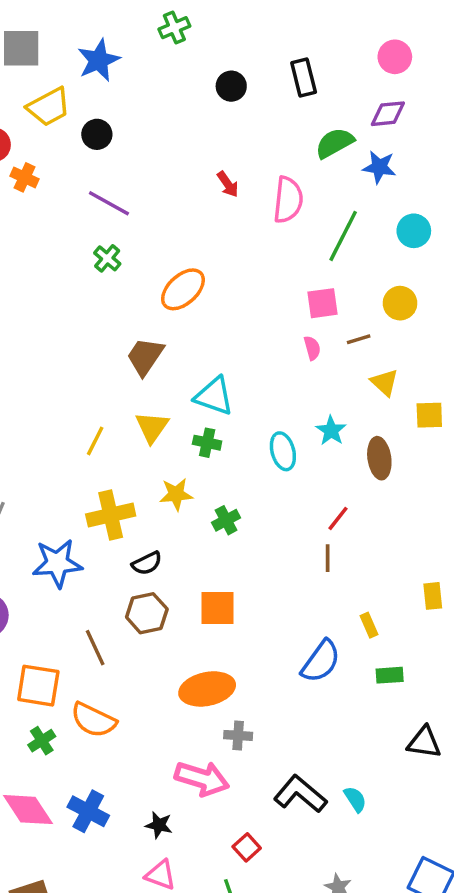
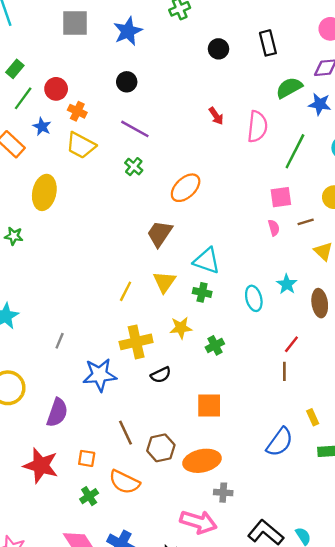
yellow trapezoid: (49, 107) -> (81, 145), moved, turned 56
brown hexagon: (147, 613) -> (161, 448), moved
orange square: (38, 686) -> (87, 458), size x0.6

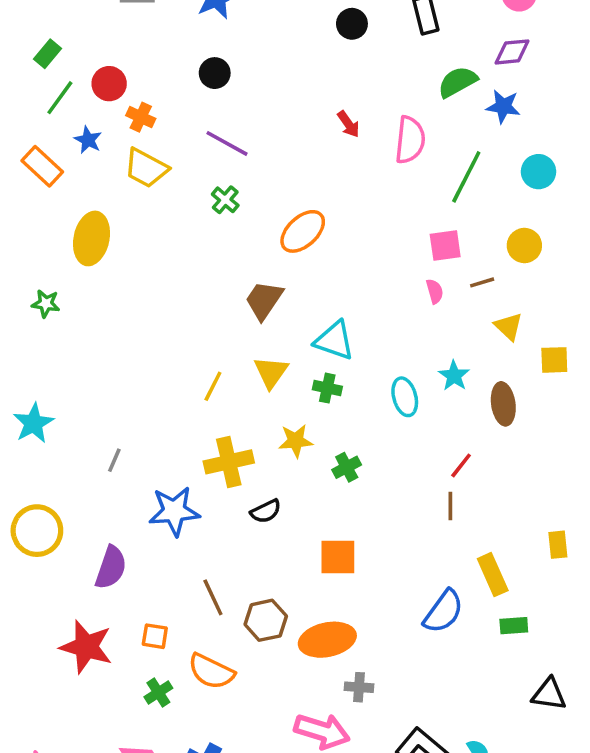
yellow rectangle: (313, 417) -> (493, 575), size x1.6

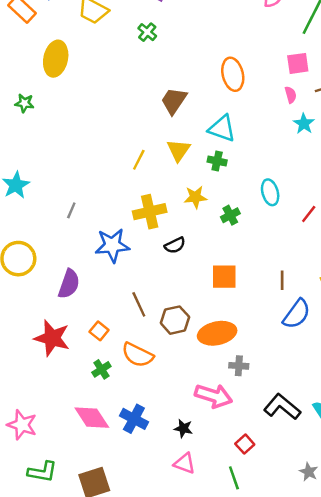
orange ellipse: (303, 231) -> (233, 74), moved, turned -60
cyan star: (454, 376) -> (304, 124), moved
cyan ellipse: (405, 397) -> (270, 192), moved
brown line: (450, 506) -> (282, 280), moved
orange square: (155, 636) -> (99, 331), turned 30

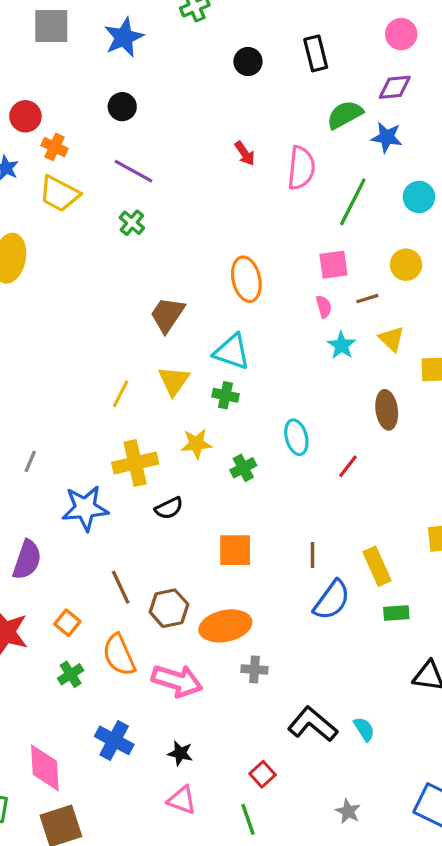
orange semicircle: (138, 355) -> (119, 655), turned 40
pink arrow: (213, 396) -> (177, 681), moved
pink diamond: (92, 418) -> (45, 768), moved, turned 30

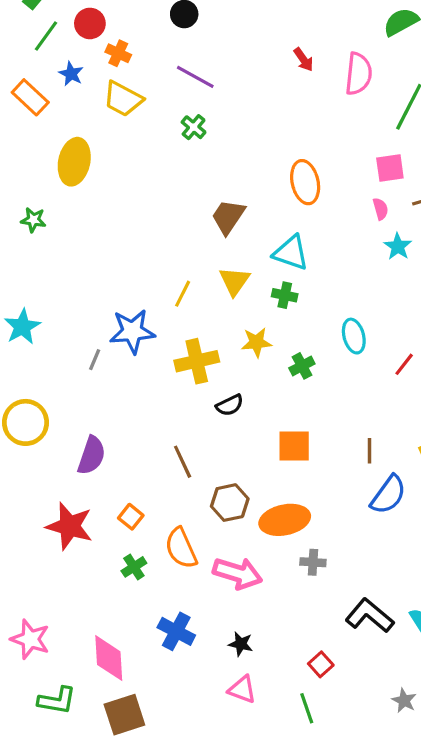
blue star: (85, 508) -> (132, 331), moved
brown line: (121, 587) -> (183, 462), moved

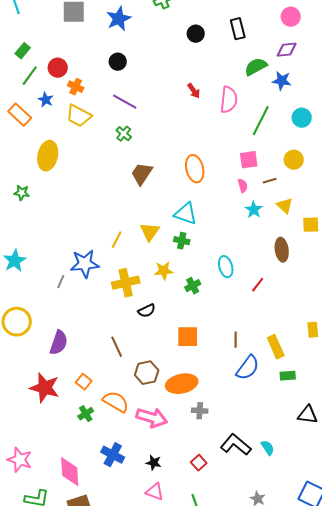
brown trapezoid: (228, 217) -> (142, 174), moved
orange semicircle: (181, 548) -> (116, 402), turned 144
red square: (321, 664) -> (199, 463), moved

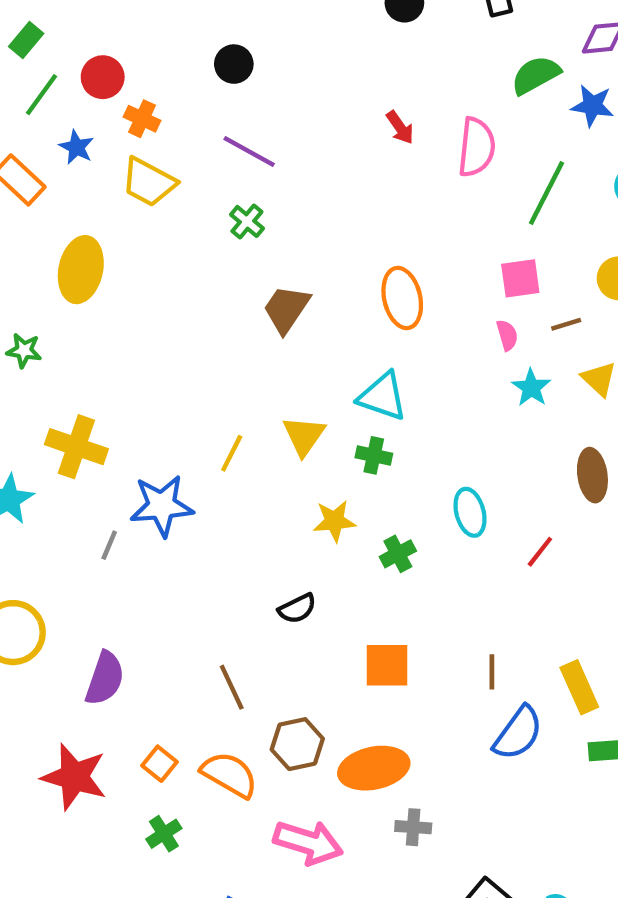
yellow cross: (126, 283) -> (76, 447), moved, turned 32
orange semicircle: (116, 402) -> (229, 775), moved

